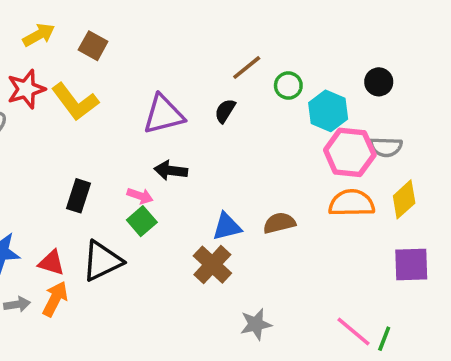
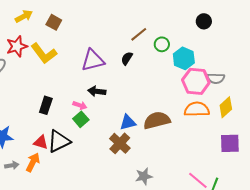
black circle: (379, 82) -> (204, 21), moved
brown semicircle: (279, 223) -> (157, 120), size x1.5
red triangle: (51, 263) -> (41, 142), moved

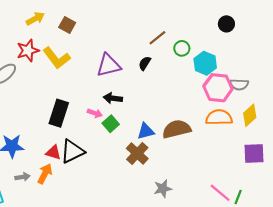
black rectangle: (46, 105) -> (59, 113), size x1.4
green square: (81, 119) -> (111, 124), moved

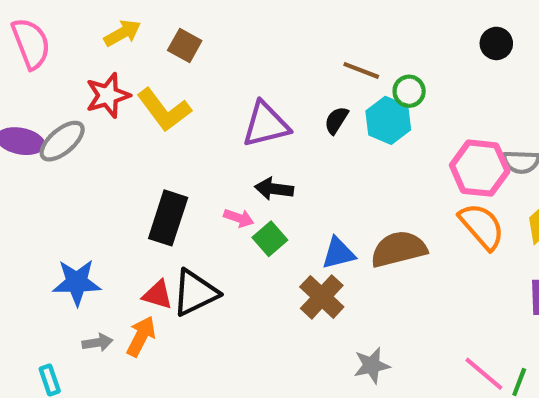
brown line: (157, 38) -> (361, 70), turned 60
cyan hexagon: (205, 63) -> (388, 120), moved
orange semicircle: (219, 117) -> (482, 226), turned 50

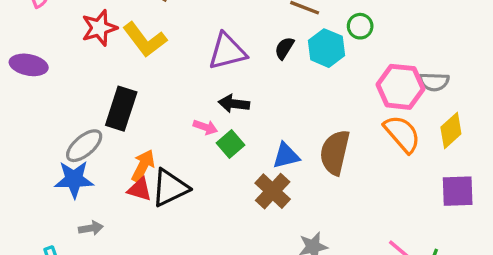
green circle: (409, 91) -> (360, 26), moved
gray ellipse: (62, 141) -> (84, 146), moved
black rectangle: (168, 218) -> (121, 109), moved
brown semicircle: (399, 249) -> (335, 152), turned -63
orange arrow: (141, 336) -> (143, 166), moved

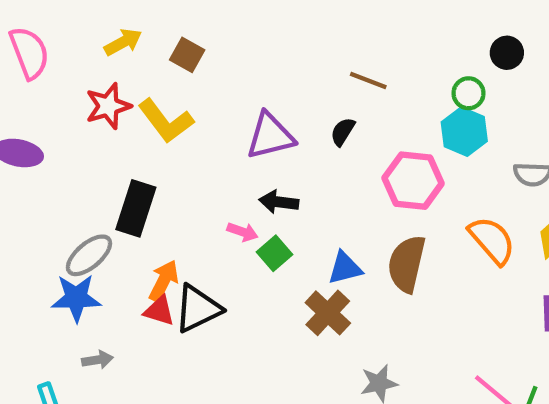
green circle: (360, 26) -> (468, 93), moved
cyan hexagon: (326, 48) -> (464, 132), moved
pink hexagon: (400, 87) -> (413, 181), moved

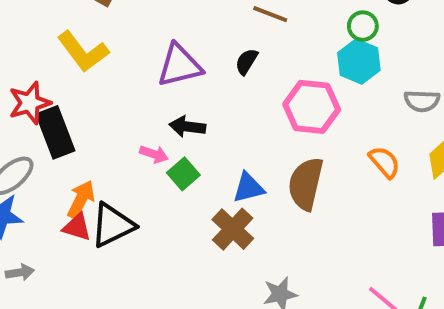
red star: (108, 106) -> (30, 103), moved
black rectangle: (136, 208) -> (55, 132), turned -39
orange semicircle: (492, 240) -> (384, 162), size x0.7

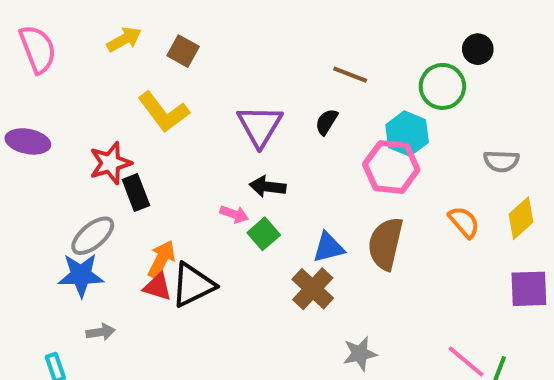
green circle: (363, 26) -> (442, 86), size x1.5
cyan hexagon: (359, 62) -> (407, 134), moved
purple triangle: (180, 65) -> (260, 126), turned -45
black rectangle: (55, 132) -> (136, 193), size x0.7

